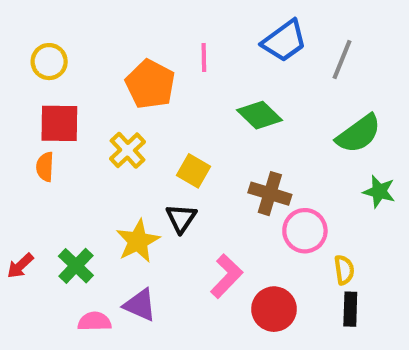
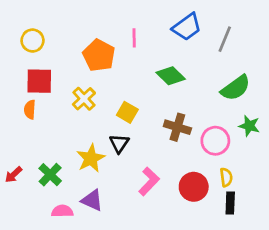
pink circle: (305, 231) -> (215, 141), moved
red circle: (274, 309) -> (194, 187), moved

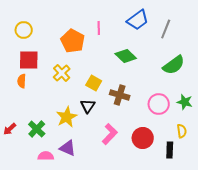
green star: (249, 126) -> (185, 102), moved
brown cross: (177, 127) -> (120, 95), moved
yellow semicircle: (226, 177) -> (182, 131), moved

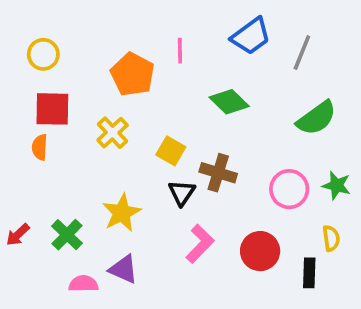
black triangle: (88, 106) -> (182, 193), moved

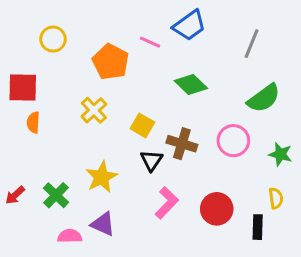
blue trapezoid: (251, 36) -> (189, 25), moved
pink line: (180, 51) -> (150, 42), turned -65
yellow circle: (43, 54) -> (53, 39), moved
red square: (52, 109) -> (23, 88), moved
pink circle: (289, 189) -> (233, 141), moved

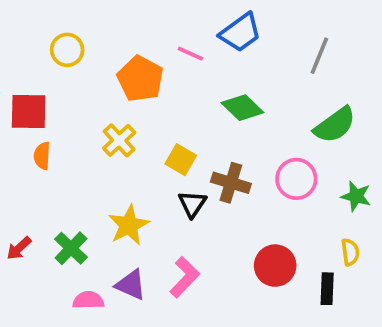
pink L-shape: (167, 203) -> (185, 277), moved

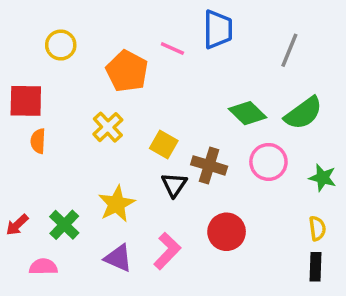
blue trapezoid: (240, 33) -> (218, 29), turned -54
green diamond: (242, 108) -> (248, 113), moved
red circle: (275, 266) -> (227, 232), moved
black rectangle: (327, 289) -> (316, 267), moved
pink semicircle: (88, 300) -> (43, 267), moved

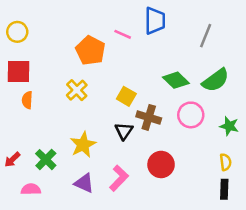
yellow circle: (61, 45) -> (17, 32), moved
yellow square: (164, 145) -> (126, 96), moved

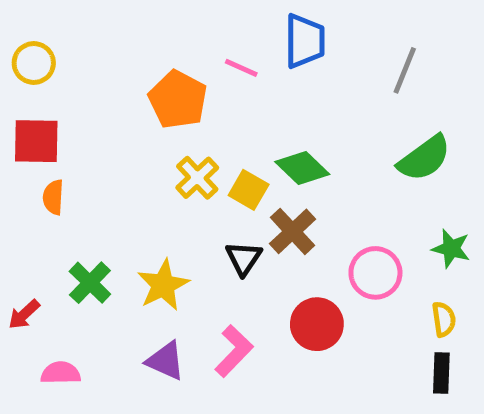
green diamond: (176, 80) -> (302, 168), moved
yellow cross: (77, 90) -> (197, 178), moved
pink circle: (191, 115) -> (375, 273), moved
brown cross: (149, 117) -> (292, 231), turned 30
green cross: (46, 160) -> (90, 283), moved

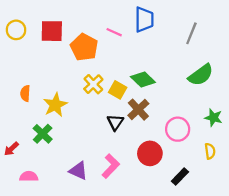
red square: (36, 141) -> (52, 31), moved
yellow star: (163, 285) -> (55, 105), moved
black rectangle: (441, 373) -> (180, 176), moved, turned 42

